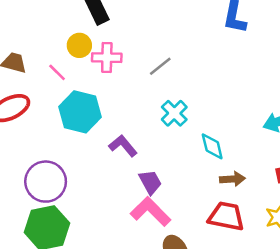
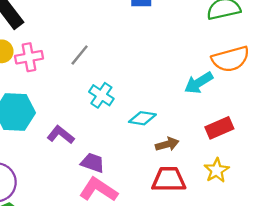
cyan diamond: (212, 146) -> (142, 118), turned -56
purple trapezoid: (150, 182) -> (93, 163), turned -30

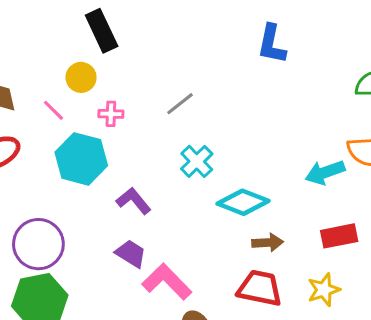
pink cross: (29, 57) -> (111, 114), moved, size x0.7
cyan diamond: (142, 118) -> (243, 202), size x1.4
purple trapezoid: (93, 163) -> (131, 254), moved

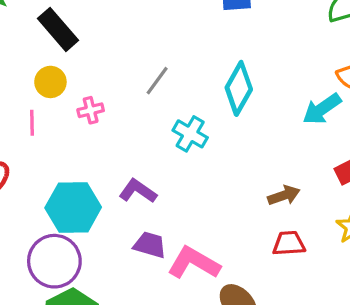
pink line: (53, 110) -> (32, 123), turned 60
cyan hexagon: (81, 159) -> (73, 207), moved
cyan diamond: (243, 202) -> (239, 88), moved, turned -66
red trapezoid: (260, 288) -> (289, 243), size x0.7

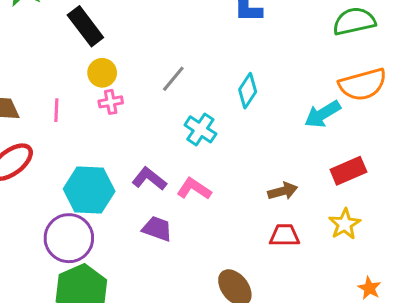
yellow circle: (50, 82) -> (102, 73), moved
cyan diamond: (239, 88) -> (248, 91), size x0.7
pink L-shape: (194, 263) -> (194, 189), moved, size x0.7

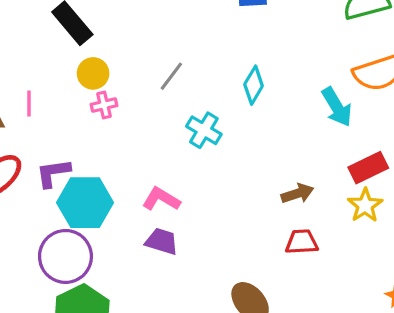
pink line: (56, 110) -> (29, 104), moved
cyan arrow: (322, 114) -> (337, 107), turned -87
purple L-shape: (149, 179) -> (53, 173), moved, turned -44
pink L-shape: (194, 189) -> (161, 199), moved
yellow star: (345, 224) -> (365, 205), moved

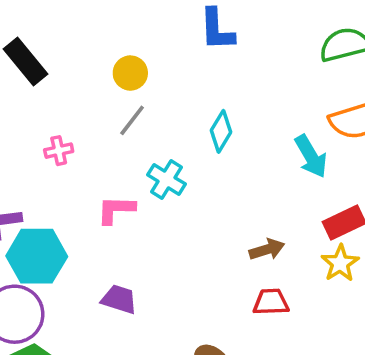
yellow circle: (93, 73) -> (130, 73), moved
pink L-shape: (161, 199) -> (116, 210), moved, turned -30

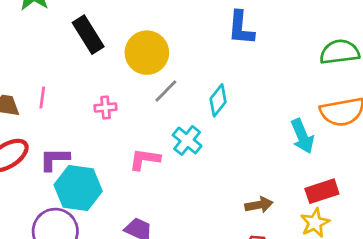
yellow circle: (130, 73) -> (147, 53), moved, size x1.6
cyan diamond: (221, 131) -> (218, 100), moved

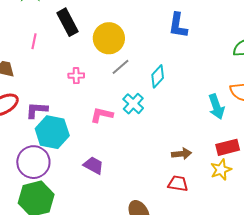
pink line: (42, 98) -> (34, 41), moved

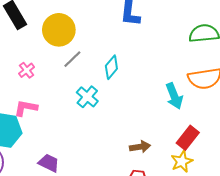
pink cross: (76, 76) -> (27, 70), turned -35
pink L-shape: (102, 115) -> (26, 108), moved
red rectangle: (228, 147) -> (188, 138), turned -35

